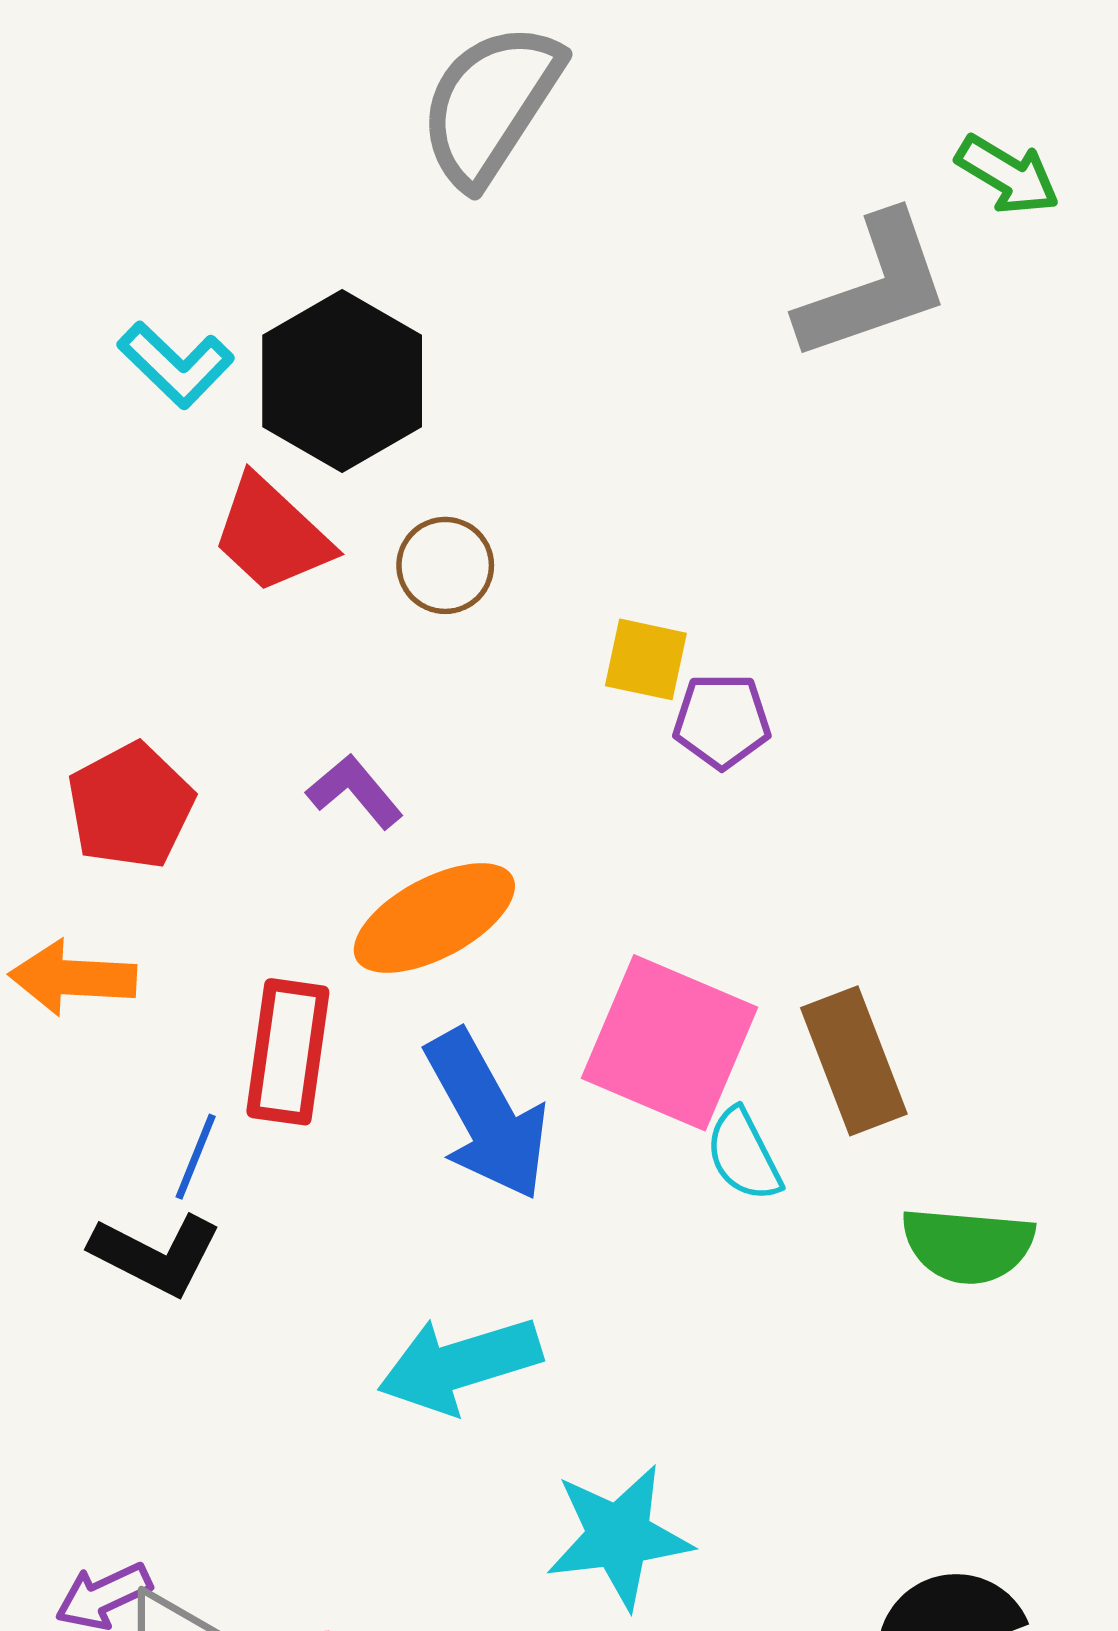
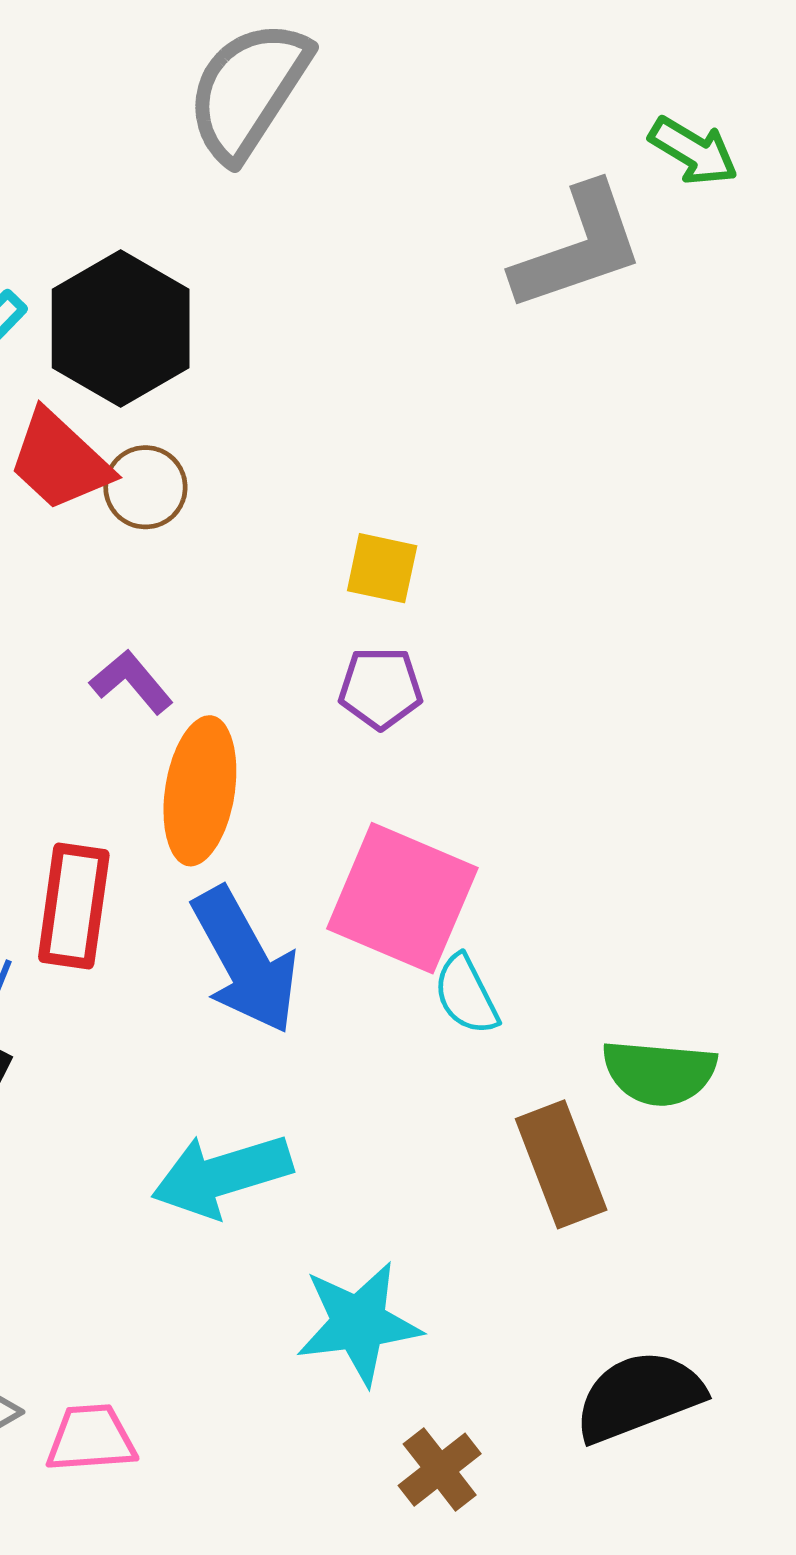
brown circle: (445, 565) -> (145, 487), moved
purple pentagon: (722, 721) -> (381, 688), moved
orange ellipse: (434, 918) -> (200, 791), turned -53
brown rectangle: (854, 1061) -> (561, 1164), moved

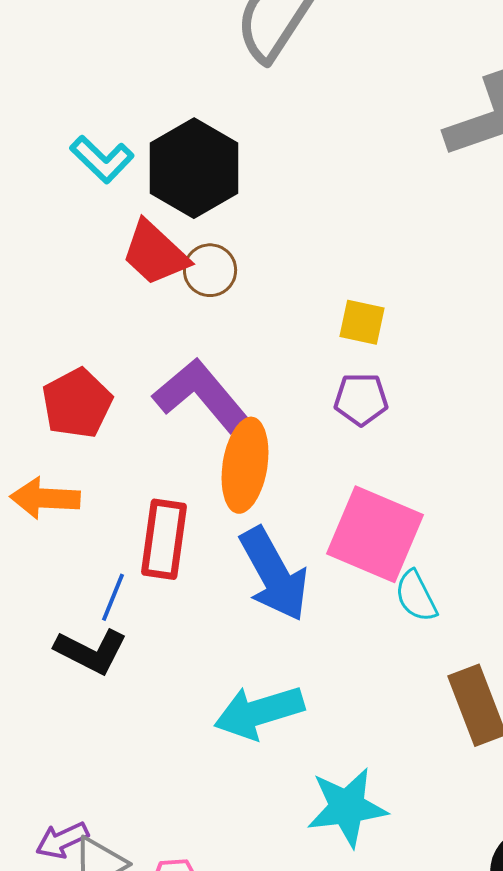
purple L-shape: (131, 682) -> (201, 395), size x1.8

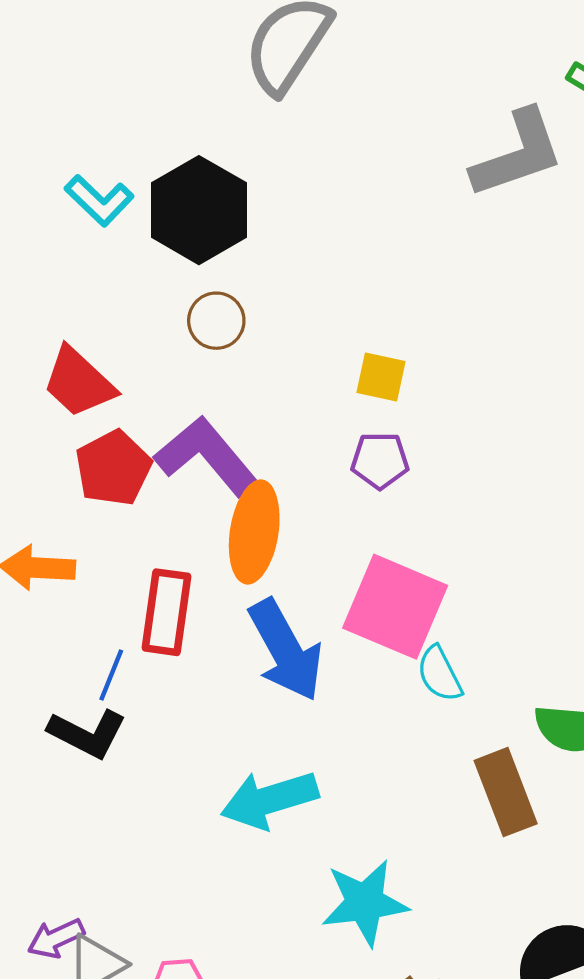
red trapezoid: (155, 253) -> (79, 382), moved
red pentagon: (77, 403) -> (113, 468), moved

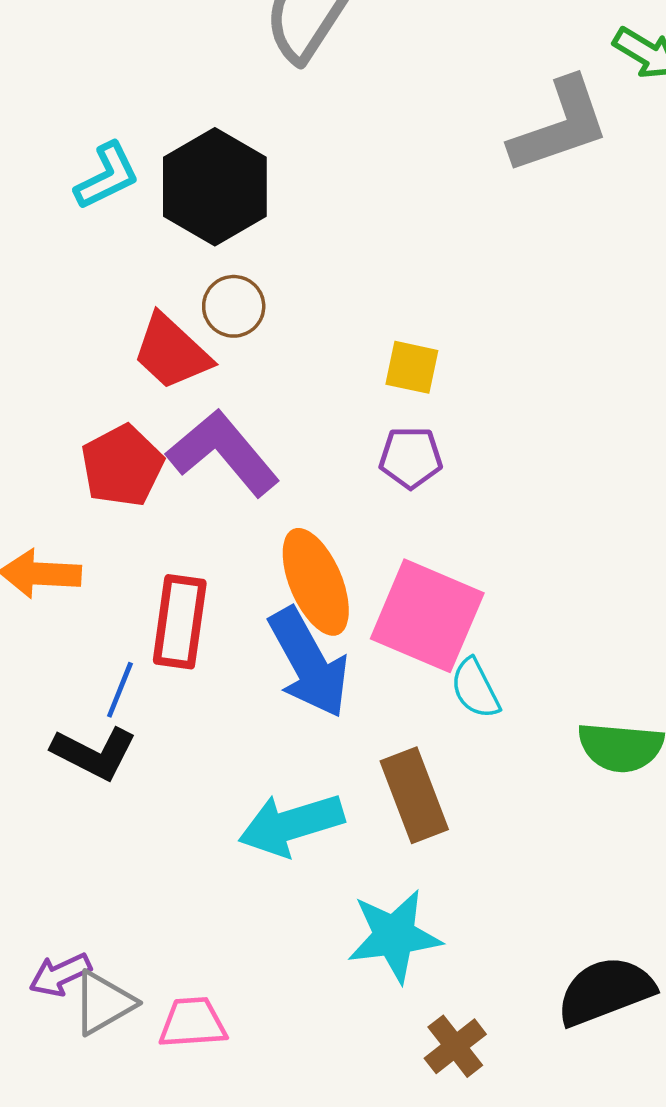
cyan L-shape: (99, 200) -> (107, 176), turned -70
red trapezoid: (79, 382) -> (172, 352), moved
orange ellipse: (254, 532) -> (316, 582), moved, turned -32
brown rectangle: (506, 792) -> (414, 795), moved

